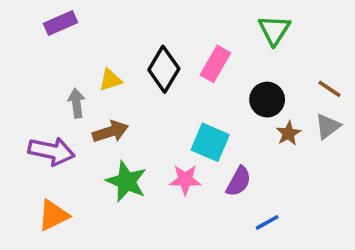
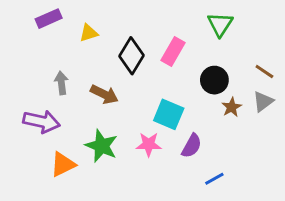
yellow triangle: (110, 80) -> (89, 33), moved
brown arrow: (110, 132) -> (104, 94), moved, turned 44
orange triangle: (53, 215) -> (63, 164), moved

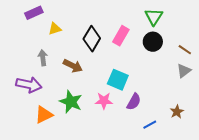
yellow triangle: (89, 33) -> (55, 29), moved
black circle: (214, 80) -> (153, 42), moved
brown star: (232, 107) -> (177, 112), moved

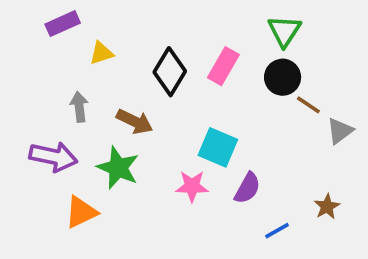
brown line: (185, 50) -> (308, 105), moved
green star: (71, 102) -> (118, 168), moved

